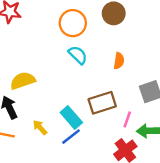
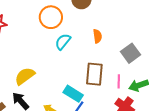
cyan semicircle: (78, 55) -> (63, 42), turned -78
brown rectangle: (102, 103) -> (94, 74), turned -50

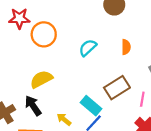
orange circle: (51, 17) -> (44, 34), moved
brown rectangle: (94, 74) -> (117, 88), turned 45

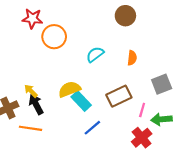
yellow semicircle: (41, 79) -> (69, 89), moved
cyan rectangle: (91, 106) -> (81, 101), moved
yellow arrow: (64, 119) -> (31, 91), moved

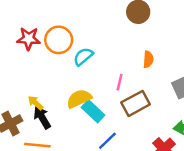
red star: (32, 19) -> (29, 39), moved
cyan semicircle: (95, 54) -> (83, 57), moved
pink line: (142, 110) -> (120, 82), moved

